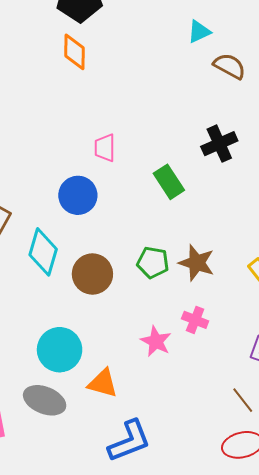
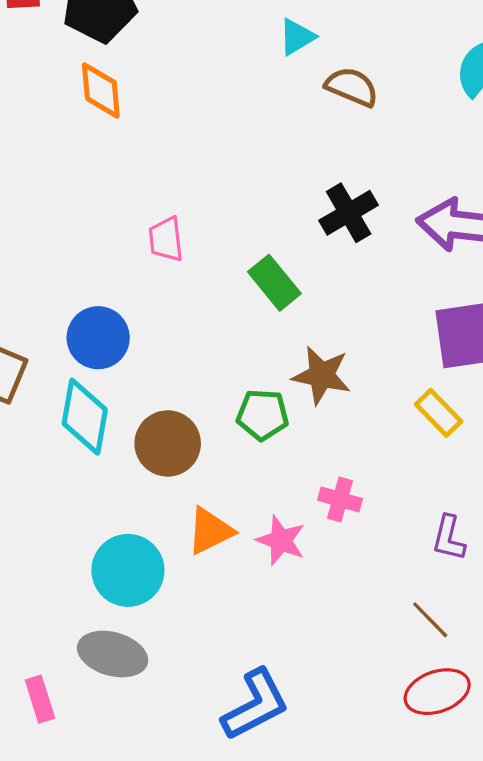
blue circle: (78, 195) -> (98, 338), moved
brown star: (197, 263) -> (321, 375), moved
orange triangle: (103, 383) -> (210, 531), moved, turned -36

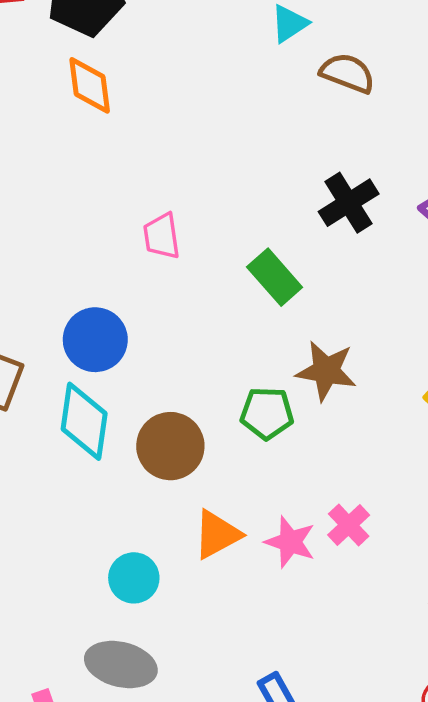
pink cross: (340, 499) -> (349, 525), moved, turned 33
cyan circle: (128, 570) -> (134, 578), size x0.7

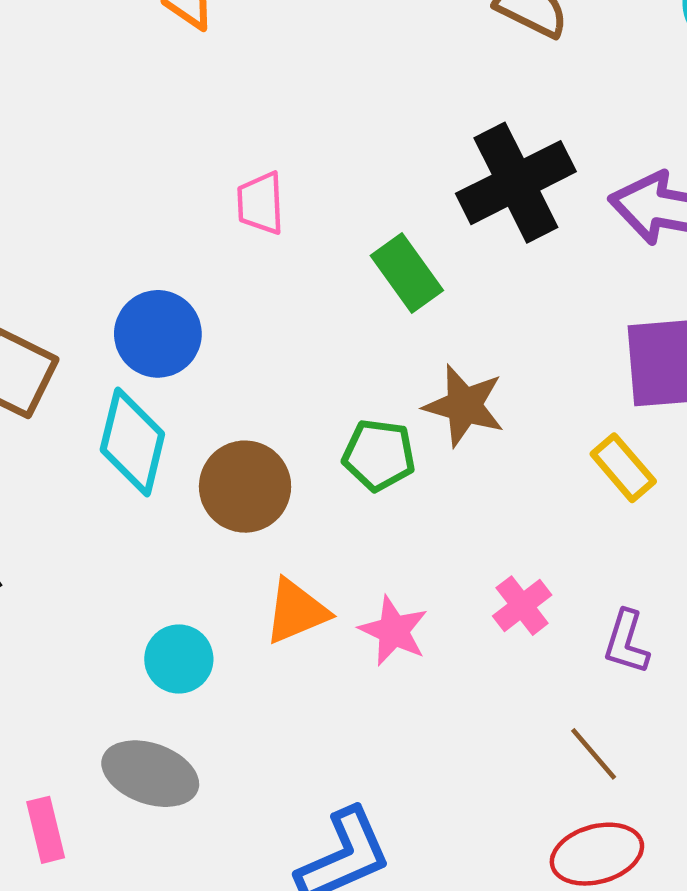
black cross: (349, 203) -> (516, 183), size x1.4
pink cross: (349, 525) -> (522, 606), moved

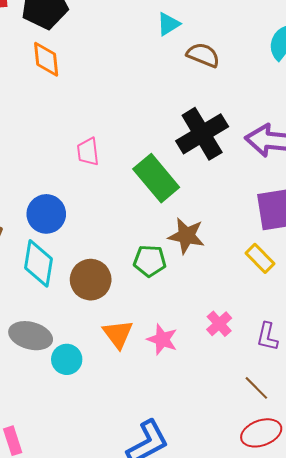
green rectangle: (407, 273) -> (156, 178), size x1.4
orange triangle: (296, 611) -> (118, 334), turned -40
gray ellipse: (150, 774) -> (31, 336), moved

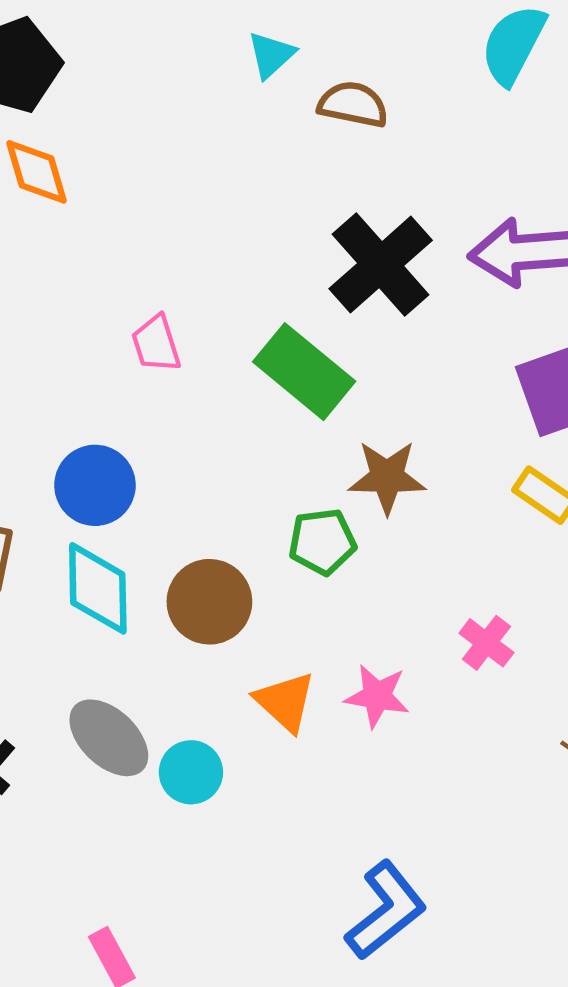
gray ellipse: (31, 336) -> (109, 738), turned 39

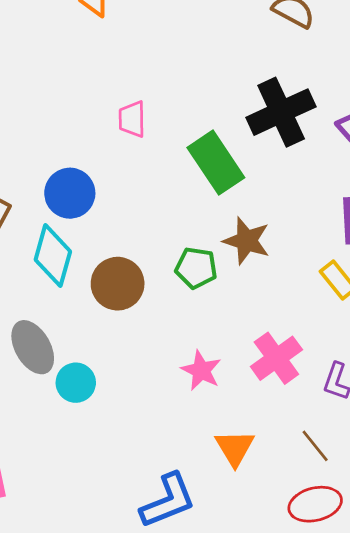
pink cross: (486, 643) -> (276, 358), size x1.5
orange triangle: (285, 702) -> (235, 448), moved

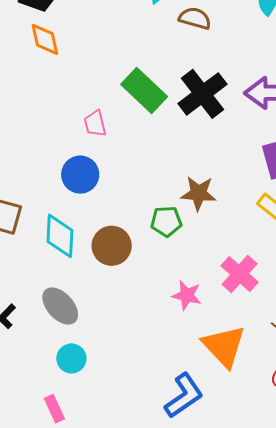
green rectangle: (216, 163) -> (144, 90), moved
blue circle: (70, 193) -> (80, 175), moved
cyan circle: (76, 383) -> (71, 358), moved
orange triangle: (235, 448) -> (224, 346), size x1.5

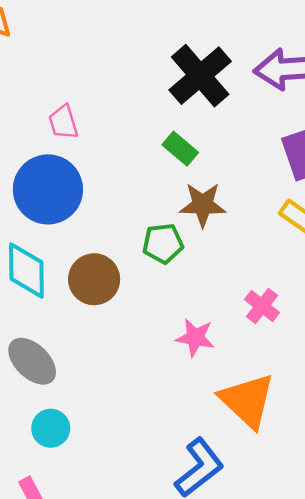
green rectangle: (144, 90) -> (180, 149), moved, size x0.6
blue circle: (80, 175) -> (48, 189), size x1.4
pink cross: (240, 274) -> (262, 306), size x0.7

